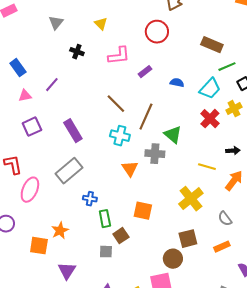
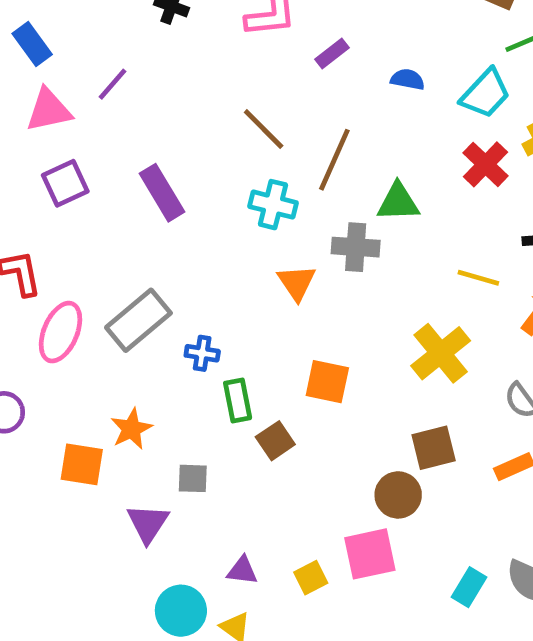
pink triangle: (25, 96) -> (49, 110), size x1.5
green triangle: (173, 135) -> (398, 202), turned -42
gray rectangle: (69, 171) -> (138, 320), moved
gray square: (106, 252) -> (193, 478), moved

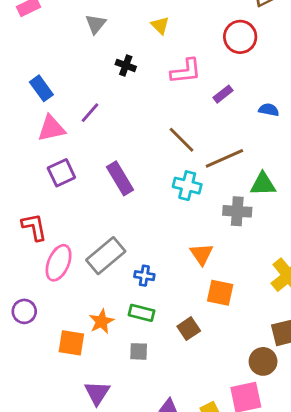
brown line: (334, 160) -> (224, 158), turned 42
orange triangle: (297, 282) -> (202, 254), moved
green rectangle: (238, 401) -> (141, 313), moved, turned -65
purple triangle: (148, 523) -> (97, 393), moved

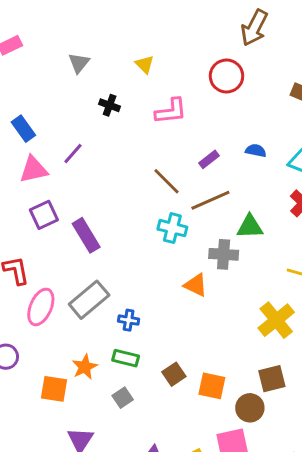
purple rectangle: (223, 94) -> (209, 159), moved
purple rectangle: (120, 178) -> (86, 235), moved
orange triangle: (202, 254) -> (196, 285), moved, turned -30
orange square: (220, 293) -> (212, 386), moved
gray square: (139, 351) -> (123, 398), turned -36

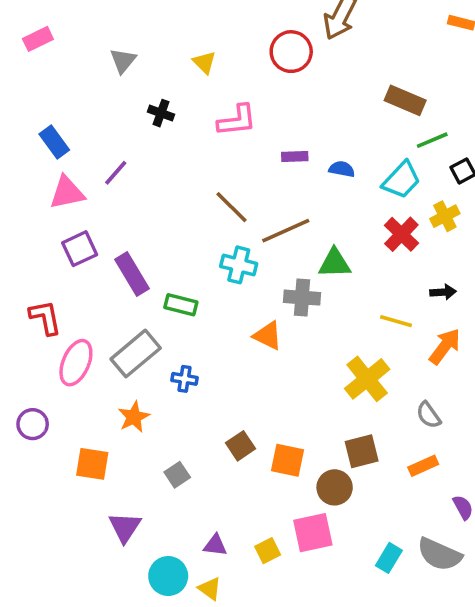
red circle: (226, 76) -> (291, 52), moved
purple rectangle: (209, 159) -> (295, 156), moved, turned 36
green rectangle: (126, 358) -> (181, 305), moved
orange star: (85, 367) -> (134, 417), moved

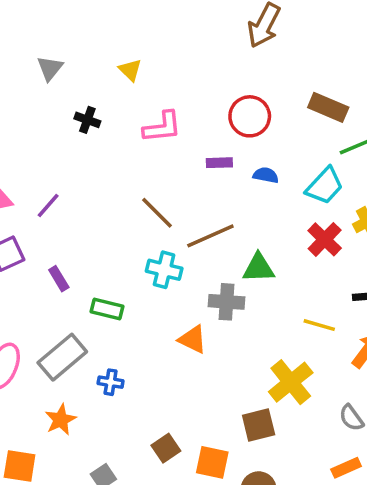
red circle: (291, 52) -> (250, 116), moved
purple line: (116, 173) -> (48, 206), moved
purple rectangle: (132, 274) -> (59, 279), size x0.6
brown square: (362, 451) -> (259, 425), moved

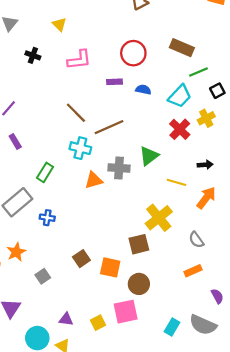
green triangle: (259, 268) -> (149, 156), moved, turned -35
purple rectangle: (59, 279) -> (15, 141), moved
green rectangle: (107, 309) -> (45, 172), turned -72
orange triangle: (193, 339) -> (94, 180), moved, turned -42
orange star: (61, 420) -> (16, 252), moved

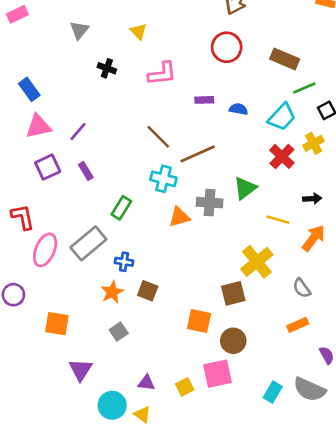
red circle: (133, 53) -> (227, 47), moved
orange star: (16, 252) -> (112, 292), moved
brown square: (81, 259) -> (148, 291), moved, turned -35

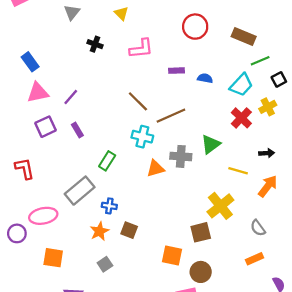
pink ellipse: (45, 250) -> (43, 216), moved, turned 56

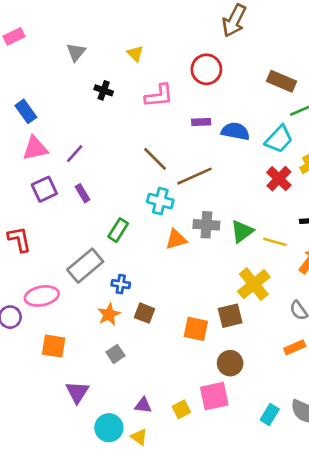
red circle: (195, 27) -> (206, 69), moved
blue semicircle: (205, 78) -> (235, 131), size x1.5
green triangle: (211, 144) -> (242, 231), moved
orange square: (172, 255) -> (196, 329), moved

